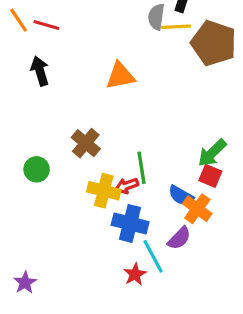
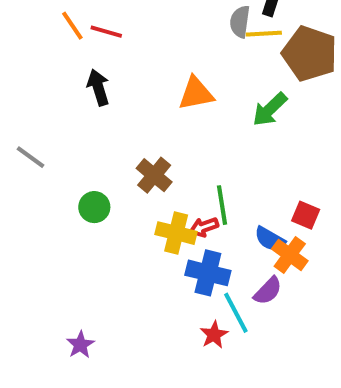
green arrow: (212, 153) -> (270, 109), moved

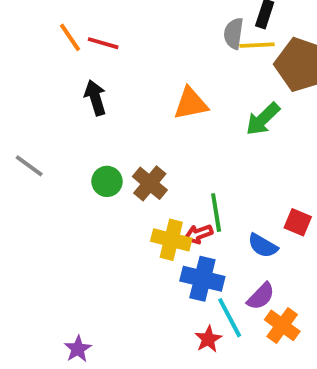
green circle: (94, 207) -> (107, 181), moved
orange cross: (290, 255) -> (282, 325), moved

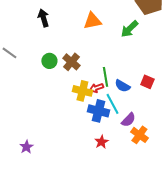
blue semicircle: (263, 246) -> (122, 86), moved
cyan line: (230, 318) -> (112, 104), moved
purple star: (78, 349) -> (26, 147), moved

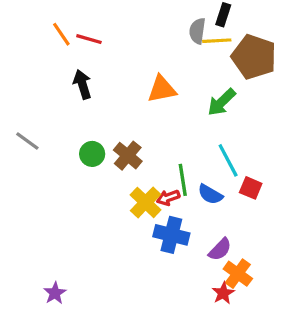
yellow cross: (82, 91) -> (146, 202), turned 30
cyan line: (112, 104) -> (228, 160), moved
red star: (101, 142) -> (223, 293), moved

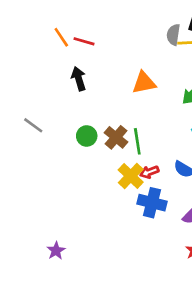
green line: (183, 180) -> (137, 141), moved

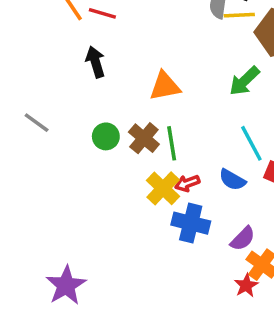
orange triangle: (144, 83) -> (165, 86), moved
purple star: (56, 251) -> (66, 285), size x1.6

